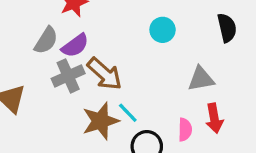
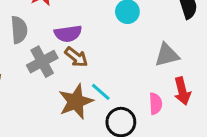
gray semicircle: (46, 40) -> (19, 30), turned -32
purple semicircle: (75, 46) -> (68, 34), moved, turned 32
brown arrow: (105, 74) -> (76, 57), size x0.7

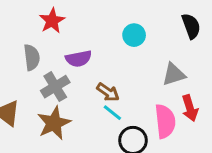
brown arrow: (76, 57) -> (108, 92), moved
brown star: (76, 102) -> (54, 123), moved
pink semicircle: (156, 104) -> (165, 121), size x1.6

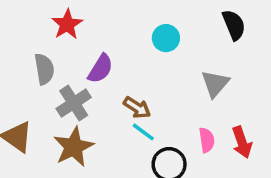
purple semicircle: (79, 59) -> (100, 69), turned -45
gray triangle: (174, 74) -> (215, 84), turned -30
red arrow: (190, 108) -> (242, 142), moved
pink semicircle: (165, 121) -> (207, 140), size x0.6

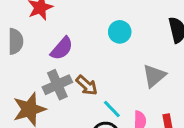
gray cross: (74, 103) -> (57, 85), moved
cyan line: (143, 132) -> (112, 109), moved

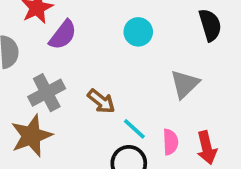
purple semicircle: (62, 48) -> (63, 35), moved
gray cross: (57, 85) -> (47, 93), moved

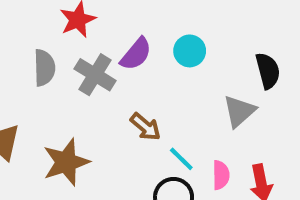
black semicircle: (210, 25) -> (268, 71), moved
purple semicircle: (63, 35) -> (136, 54), moved
gray cross: (47, 93) -> (95, 75), moved, turned -33

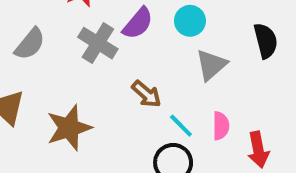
gray semicircle: (44, 68) -> (30, 44), moved, turned 40
gray triangle: (239, 111) -> (211, 65), moved
pink semicircle: (221, 175) -> (221, 126), moved

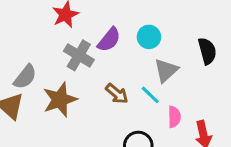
gray semicircle: (30, 44) -> (25, 77), moved
cyan line: (181, 126) -> (150, 95), moved
brown star: (69, 128) -> (60, 100), moved

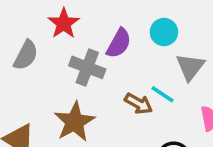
gray semicircle: (25, 77) -> (26, 55), moved
cyan line: (150, 95) -> (162, 94), moved

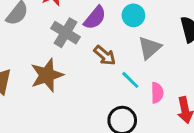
cyan line: (162, 94) -> (130, 80), moved
brown arrow: (138, 104) -> (105, 55), moved

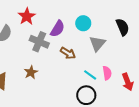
brown star: (47, 75) -> (31, 72), size x0.6
cyan line: (130, 80) -> (90, 75), moved

